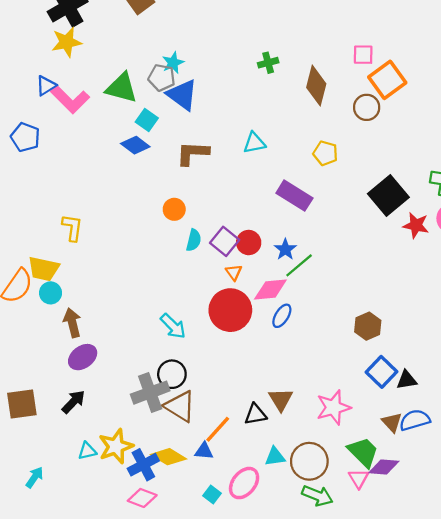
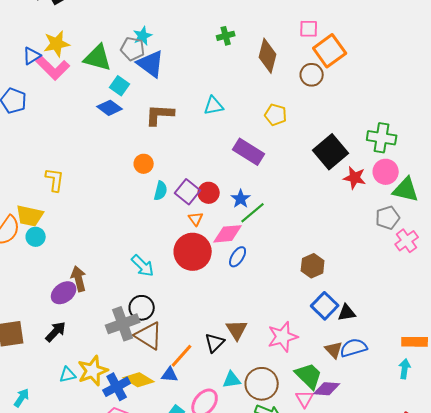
yellow star: (67, 42) -> (57, 44), moved
brown arrow: (72, 323) -> (79, 279), moved
black triangle: (256, 414) -> (215, 343), turned -35

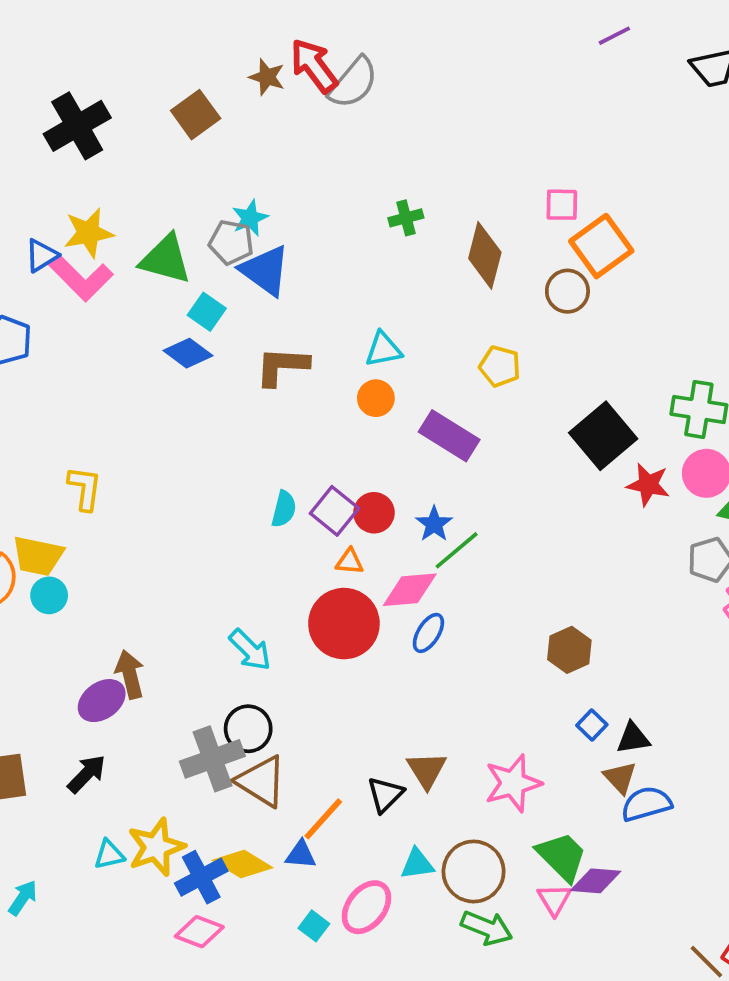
orange circle: (144, 164) -> (376, 398), moved
orange triangle: (196, 219) -> (350, 562), turned -49
blue square: (325, 306) -> (592, 725), size x0.6
brown triangle: (334, 350) -> (620, 778), moved

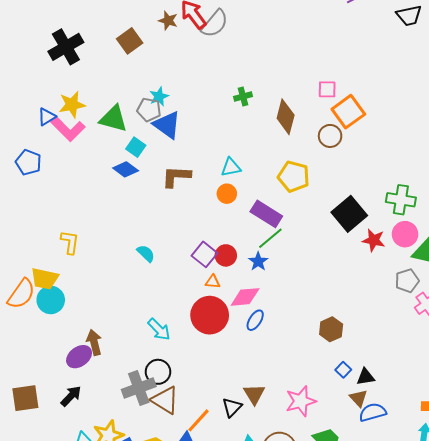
yellow pentagon: (500, 366) -> (294, 176), size x1.4
cyan semicircle: (284, 509) -> (146, 253), moved, turned -60
green line: (457, 550) -> (270, 238), moved
cyan circle: (49, 595) -> (51, 300), size x1.4

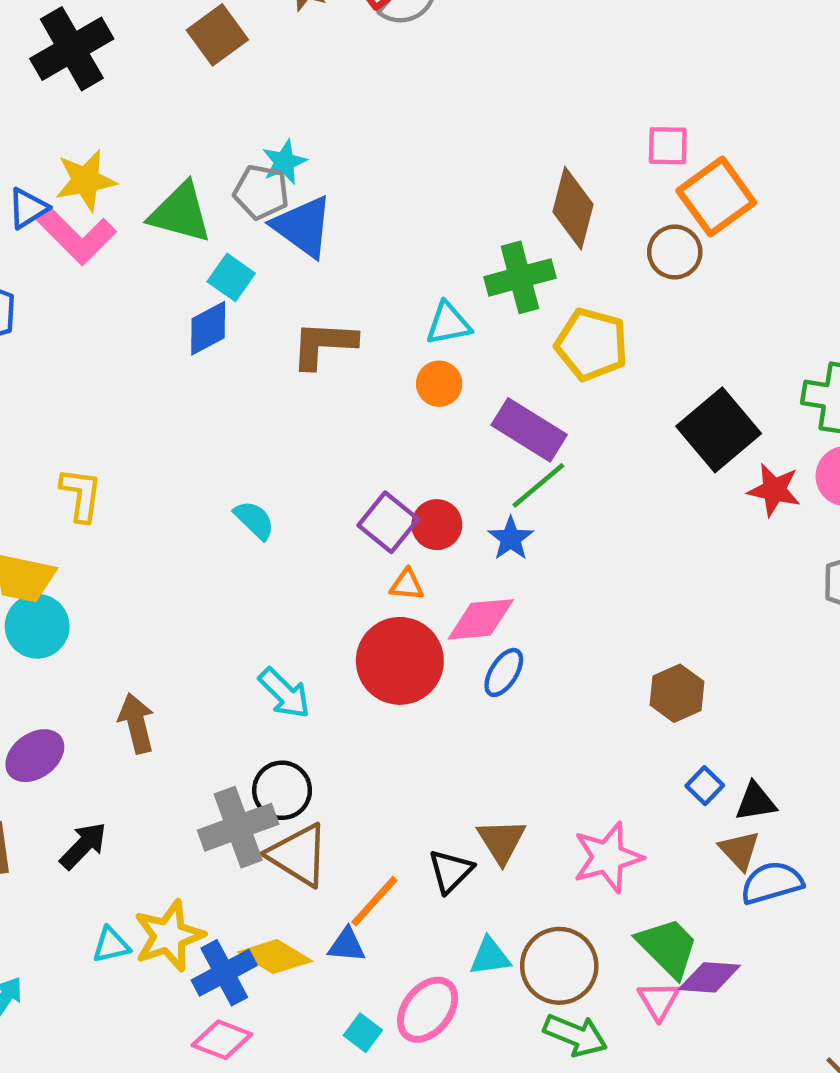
green cross: (243, 96) -> (520, 277), moved, size x1.6
blue diamond: (126, 169) -> (208, 328), turned -65
purple ellipse: (79, 357) -> (35, 756), moved

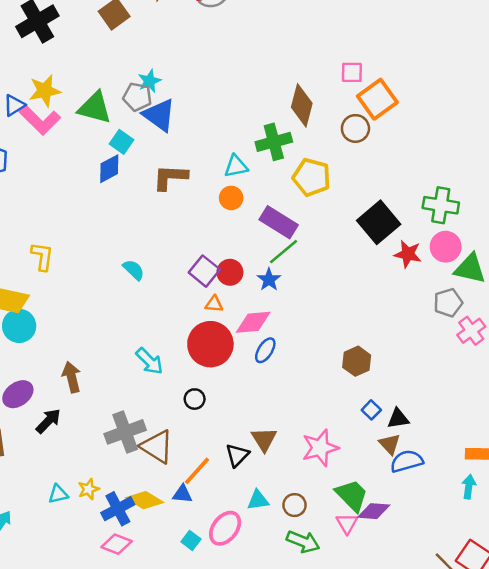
black circle: (282, 790) -> (195, 399), moved, size x0.7
black arrow: (83, 846) -> (48, 421), moved
yellow star: (169, 936) -> (89, 489), size x0.6
brown circle: (559, 966) -> (295, 505), size x0.6

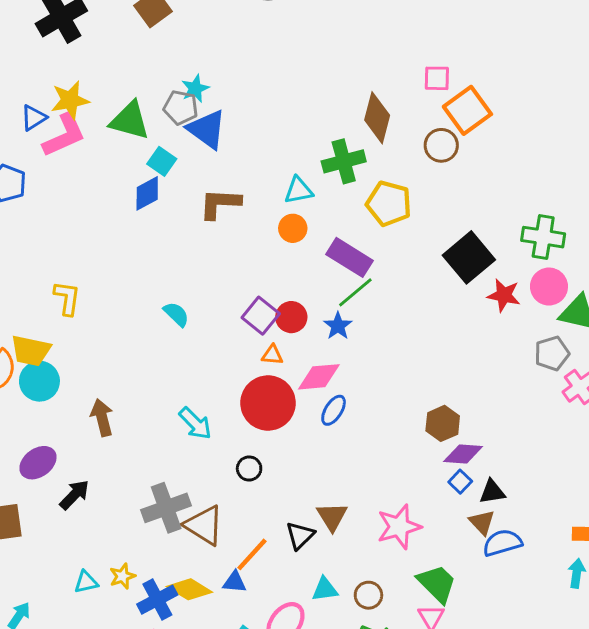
pink L-shape: (40, 120) -> (64, 135), turned -69
brown arrow: (71, 377) -> (102, 418), moved
purple diamond: (374, 511) -> (463, 454), moved

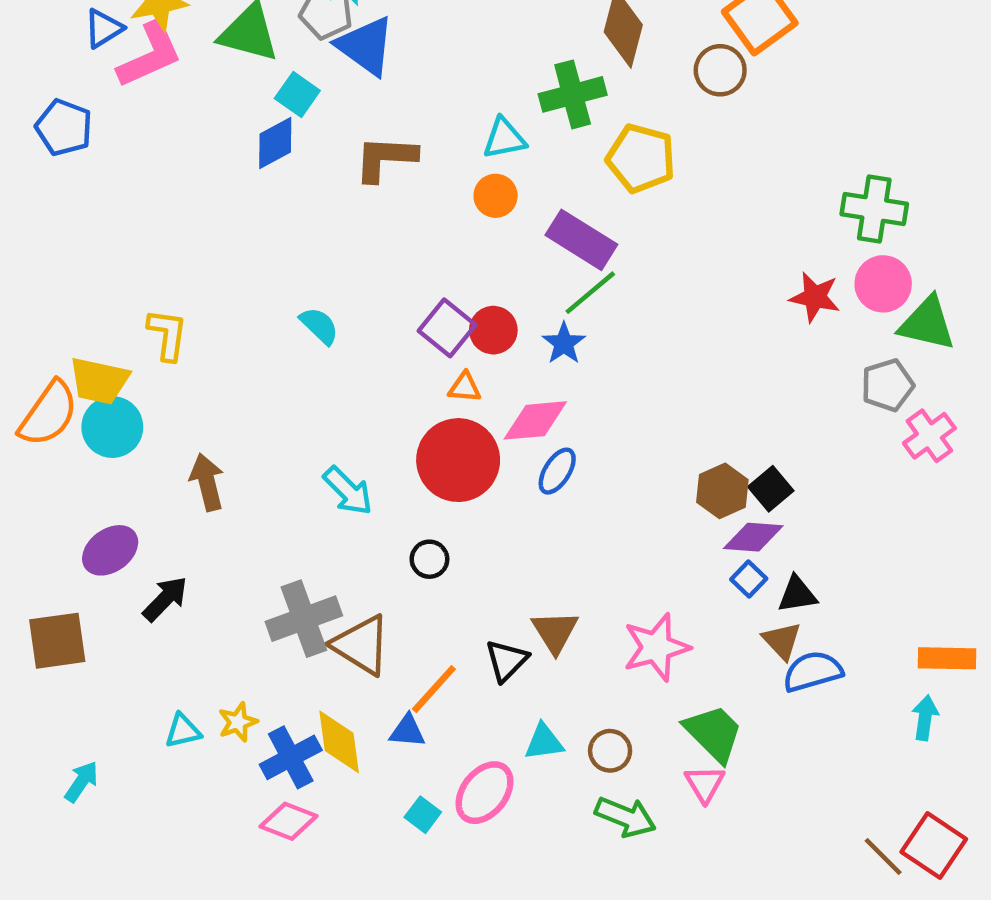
black square: (469, 257) -> (771, 489), moved, size x0.6
yellow L-shape: (67, 298) -> (167, 335), moved
yellow diamond: (189, 589) -> (339, 742), turned 51

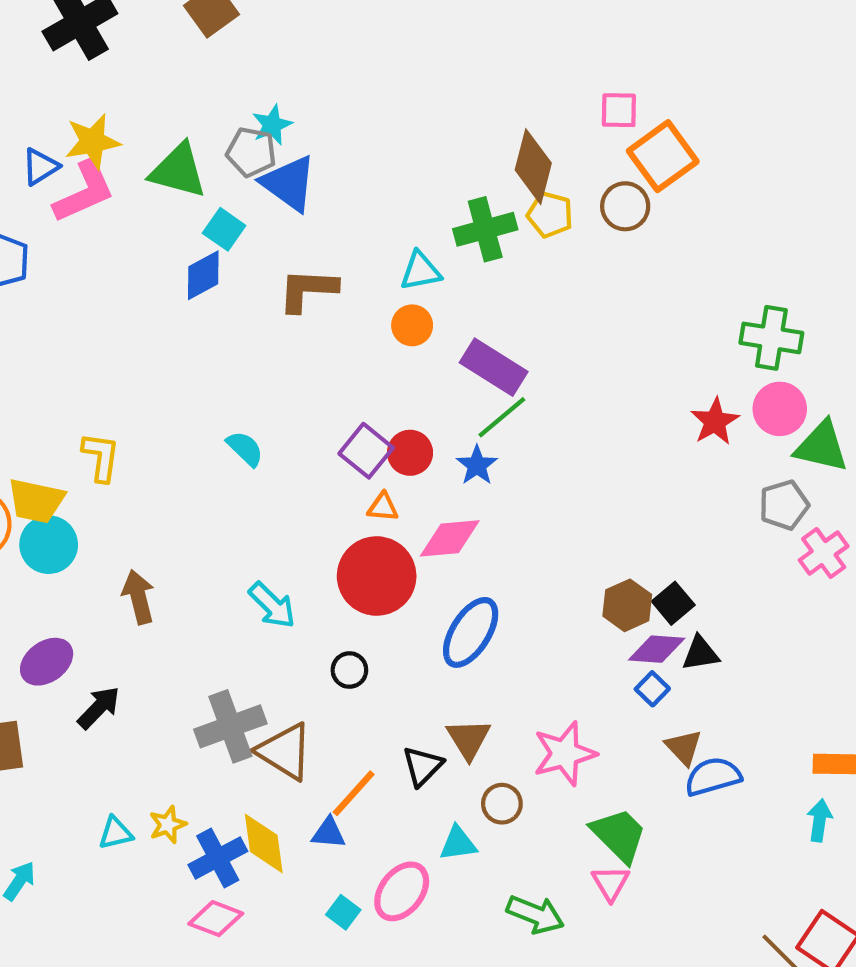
yellow pentagon: (641, 158) -> (550, 215), moved, size x0.7
red star: (815, 297) -> (715, 421), turned 30
blue ellipse: (557, 471) -> (471, 632), moved, size x1.6
black triangle: (797, 594) -> (700, 653), moved
brown circle: (610, 751) -> (502, 804), moved

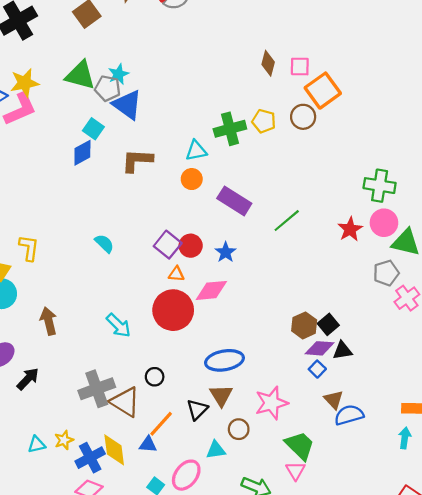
brown diamond: (533, 167) -> (268, 63), moved, size x0.7
green triangle: (178, 171) -> (80, 75), moved
green line: (502, 417) -> (287, 221), moved
blue ellipse: (471, 632) -> (224, 360), moved, turned 48
black circle: (349, 670) -> (155, 377), moved

